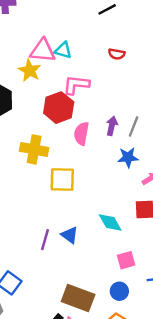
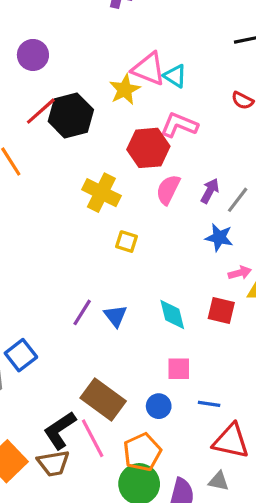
yellow square: (62, 179) -> (126, 242), size x0.6

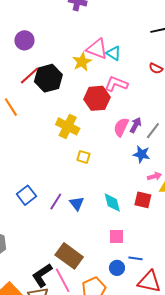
pink semicircle: (168, 190) -> (121, 127), moved
blue square: (21, 355) -> (26, 195), moved
blue circle: (159, 406) -> (117, 268), moved

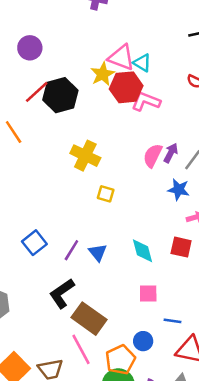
red hexagon: (97, 98) -> (126, 87), moved
blue circle: (117, 268) -> (143, 341), moved
black L-shape: (42, 275) -> (62, 293), moved

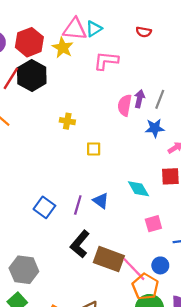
cyan triangle: (142, 63) -> (94, 29), turned -48
red hexagon: (126, 87) -> (29, 42), moved
yellow cross: (85, 156) -> (67, 121), size x0.6
pink line: (81, 349) -> (134, 269), moved

